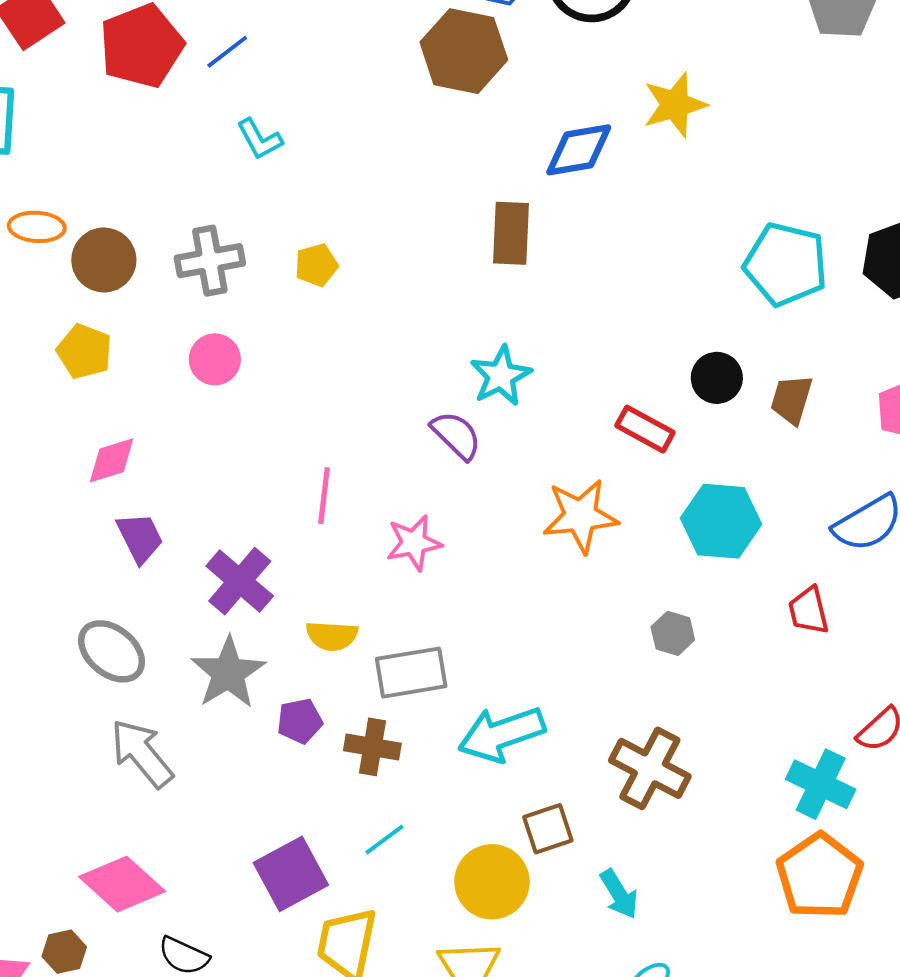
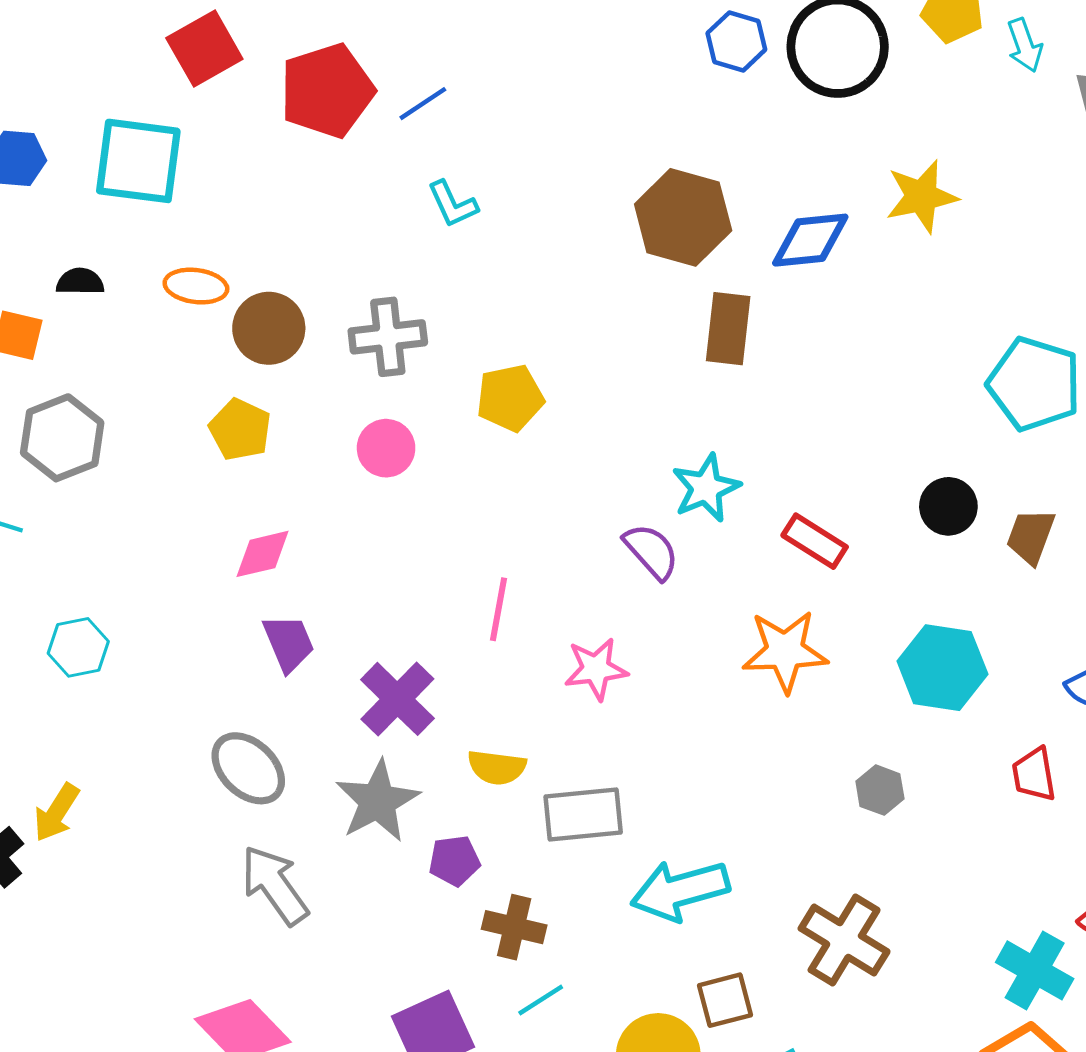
brown hexagon: (464, 51) -> (683, 217), moved
yellow pentagon: (316, 265) -> (510, 398), moved, size x1.4
red rectangle: (645, 429) -> (815, 541), moved
brown cross: (372, 747) -> (514, 927), moved

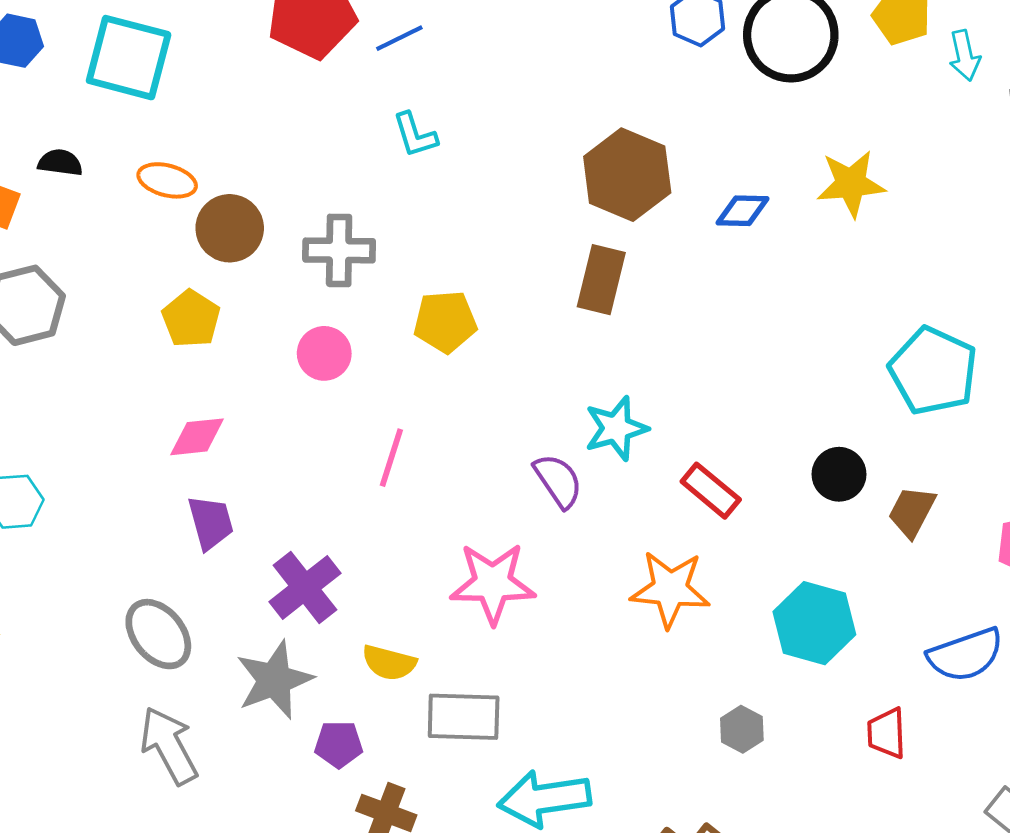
blue diamond: (810, 240) -> (742, 211), size x0.7
brown rectangle: (728, 329) -> (601, 280), moved
pink line: (499, 609) -> (391, 458), moved
pink star: (596, 669) -> (493, 583), size x1.4

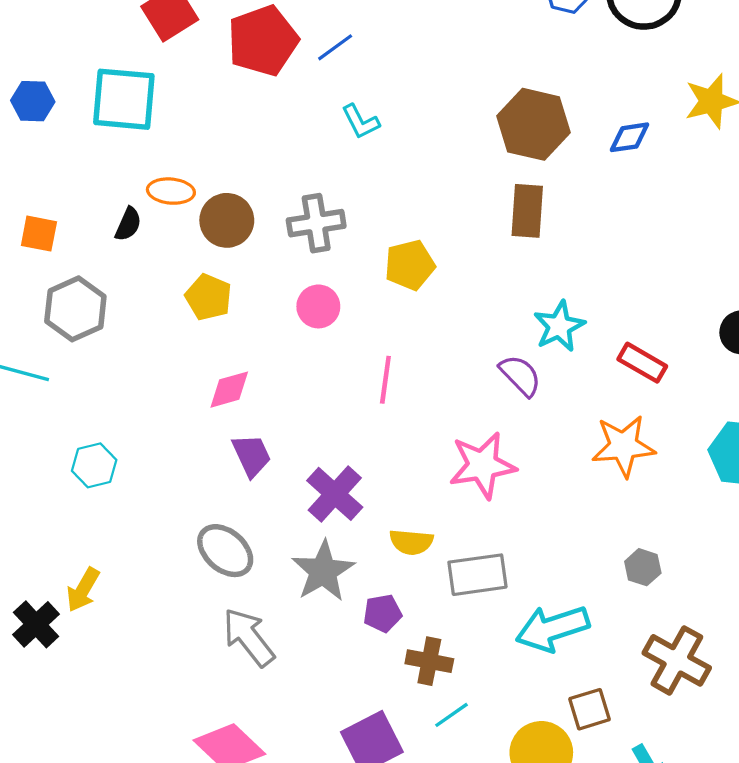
black semicircle: (60, 163) -> (128, 224), moved, turned 116
gray hexagon: (742, 729) -> (643, 567), moved

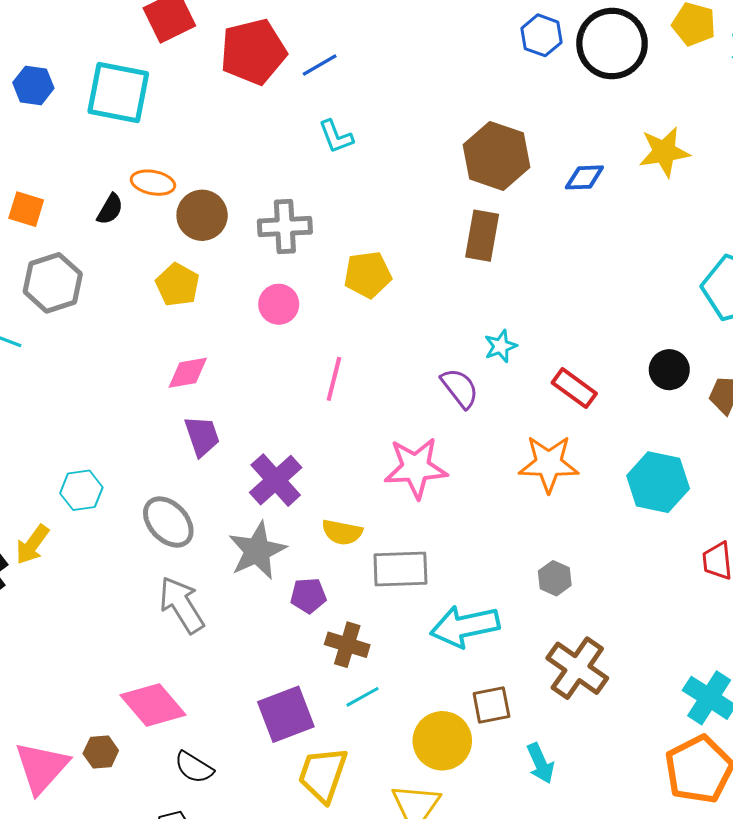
cyan star: (559, 326) -> (501, 346), size x0.7
cyan hexagon: (94, 465) -> (81, 490), moved

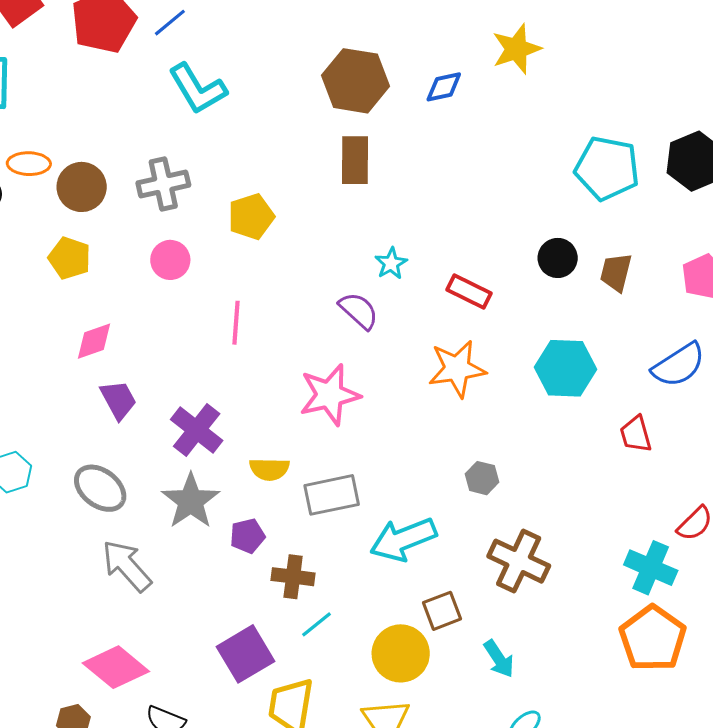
cyan L-shape: (336, 137) -> (198, 89), size x1.6

